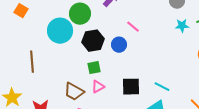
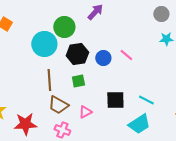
pink line: (133, 27) -> (126, 55), moved
brown line: (32, 62) -> (49, 80), moved
pink triangle: (98, 87) -> (85, 112), moved

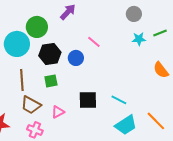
pink line: (126, 55) -> (94, 42), moved
cyan trapezoid: (139, 124) -> (126, 125), moved

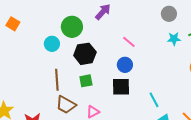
cyan circle: (17, 44) -> (52, 44), size x0.6
blue circle: (76, 58) -> (125, 65), moved
black square: (88, 100) -> (121, 87), moved
cyan line: (119, 100) -> (154, 100), turned 35

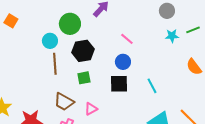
brown line: (57, 80) -> (55, 64), moved
cyan line: (154, 100) -> (152, 86), moved

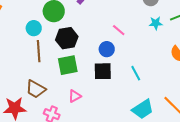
pink line: (127, 39) -> (119, 30), moved
green square: (84, 78) -> (68, 65), size x1.5
brown trapezoid: (64, 102) -> (36, 89), moved

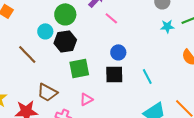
pink line: (119, 30) -> (111, 18), moved
black hexagon: (67, 38) -> (65, 41), moved
brown line: (39, 51) -> (27, 54), moved, turned -40

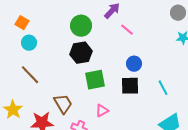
cyan circle: (45, 31) -> (29, 43), moved
brown line: (27, 54) -> (30, 75), moved
brown trapezoid: (47, 92) -> (63, 104), turned -150

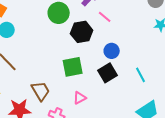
black hexagon: (81, 53) -> (82, 32), moved
black square: (130, 86) -> (108, 73), turned -30

